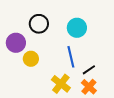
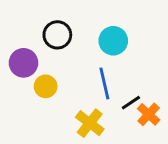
orange cross: (89, 87) -> (149, 114), moved

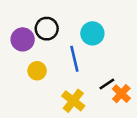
purple circle: (24, 63) -> (23, 39), moved
blue line: (104, 83) -> (74, 59), moved

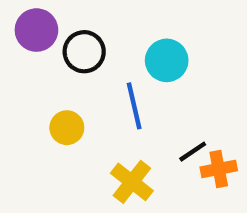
purple circle: (23, 39) -> (36, 30), moved
orange cross: (121, 94) -> (219, 169), turned 36

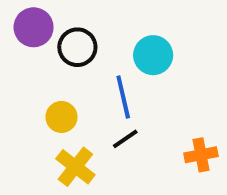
black line: (193, 152) -> (125, 139), moved
yellow cross: (132, 182) -> (75, 167), moved

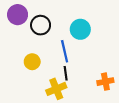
black line: (125, 139) -> (66, 73), turned -64
yellow cross: (75, 167) -> (56, 89), moved, turned 30

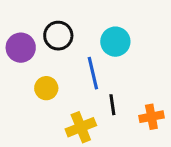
purple circle: (18, 15) -> (21, 48), moved
black line: (66, 73) -> (112, 105), moved

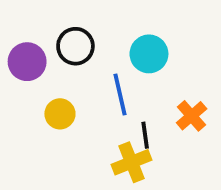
orange cross: (151, 117) -> (192, 116), moved, turned -30
yellow cross: (81, 127) -> (132, 162), moved

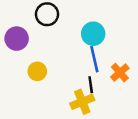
black circle: (75, 46) -> (47, 14), moved
blue line: (120, 95) -> (94, 59), moved

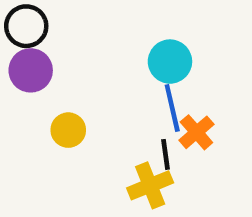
black circle: (47, 14) -> (26, 26), moved
orange cross: (120, 73) -> (196, 132), moved

